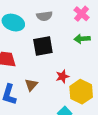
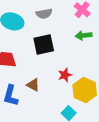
brown triangle: (31, 85) -> (33, 85), turned -40

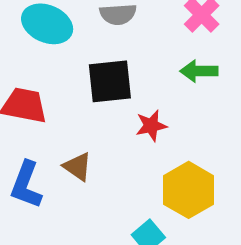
red star: (65, 75) -> (151, 126), moved

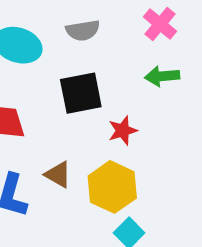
yellow hexagon: (189, 190) -> (112, 187), moved

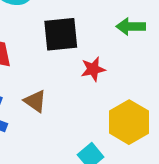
yellow hexagon: (112, 187) -> (129, 122), moved

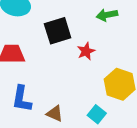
brown triangle: (35, 101) -> (55, 114), moved

